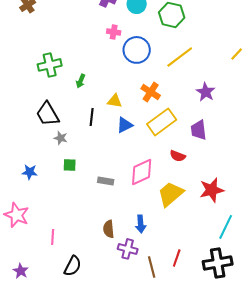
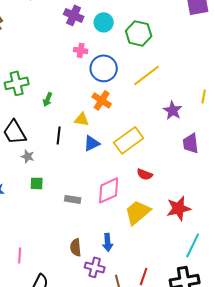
yellow line: (237, 54) -> (204, 96), moved, turned -32
orange cross: (151, 92) -> (102, 100), moved
purple trapezoid: (199, 130) -> (191, 143), moved

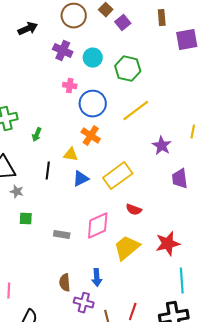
cyan line: (193, 245) -> (182, 281), turned -30

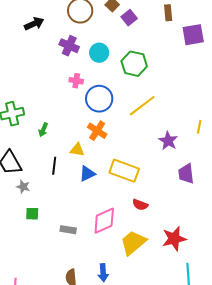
yellow rectangle: (118, 176) -> (124, 171), turned 56

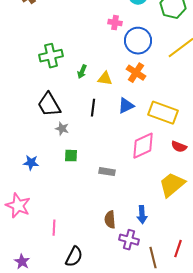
yellow triangle: (77, 150) -> (105, 79), moved
blue triangle: (87, 174) -> (126, 106), moved
pink diamond: (104, 221) -> (143, 146), moved

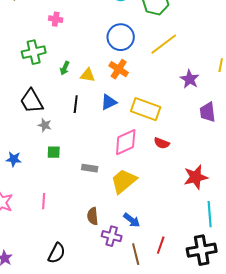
pink cross: (115, 23) -> (56, 19), moved
yellow trapezoid: (172, 185) -> (124, 181), moved
blue arrow: (142, 215) -> (132, 220), moved, turned -48
pink line: (54, 228) -> (44, 201), moved

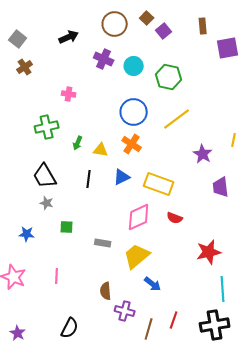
gray star: (45, 125) -> (47, 203), moved
blue arrow: (132, 220) -> (153, 284), moved
brown line: (136, 254) -> (149, 329), turned 30

